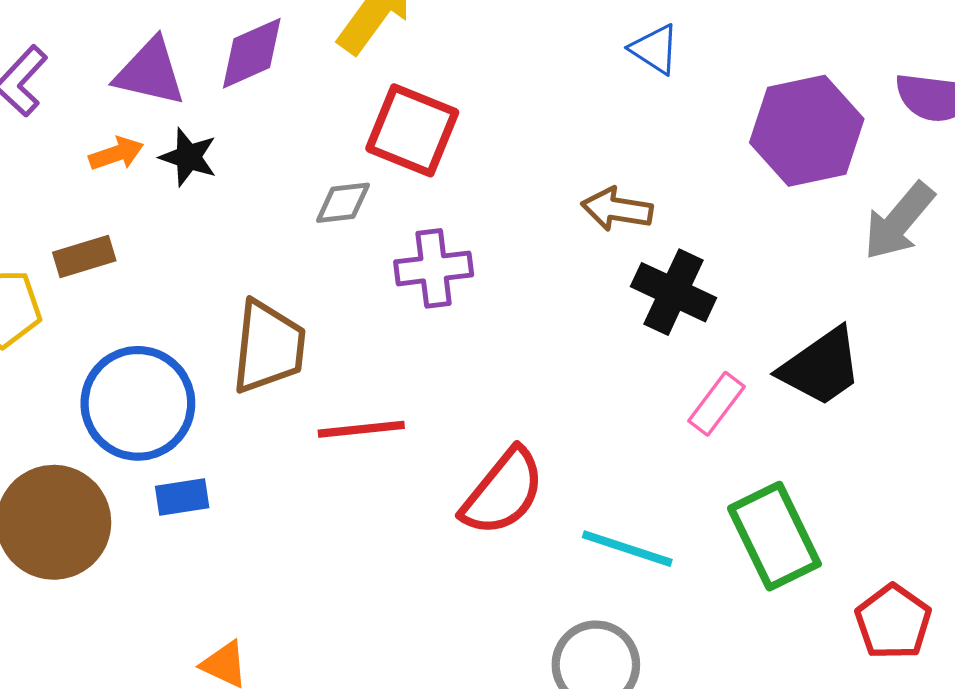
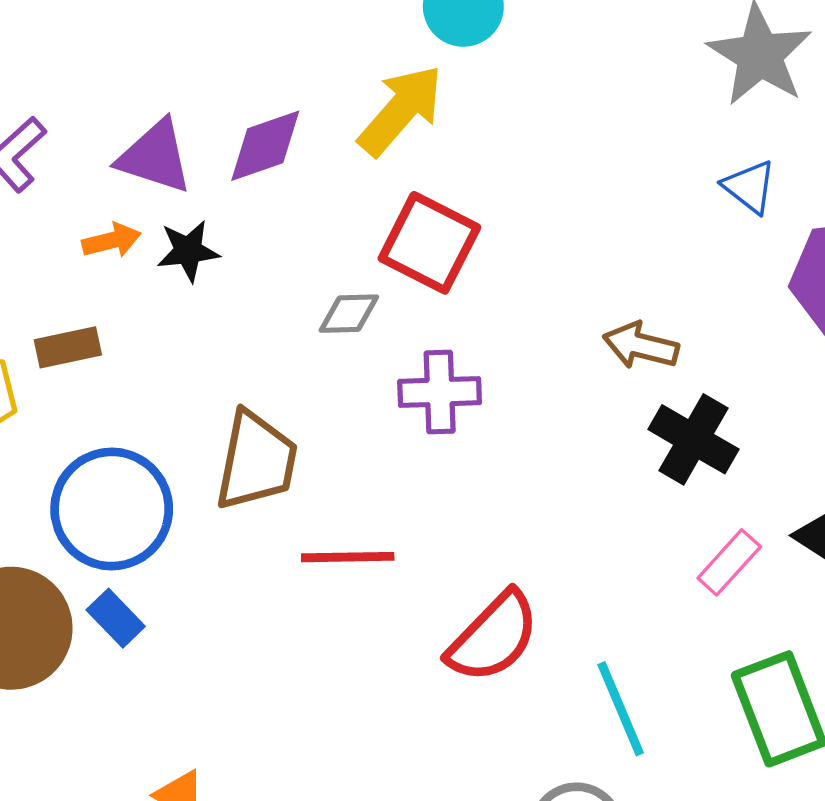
blue triangle: (655, 49) -> (750, 187), moved
black star: (188, 157) -> (188, 251), turned -30
blue rectangle: (182, 497) -> (116, 618), moved, turned 50
cyan line: (627, 549) -> (621, 709), turned 44

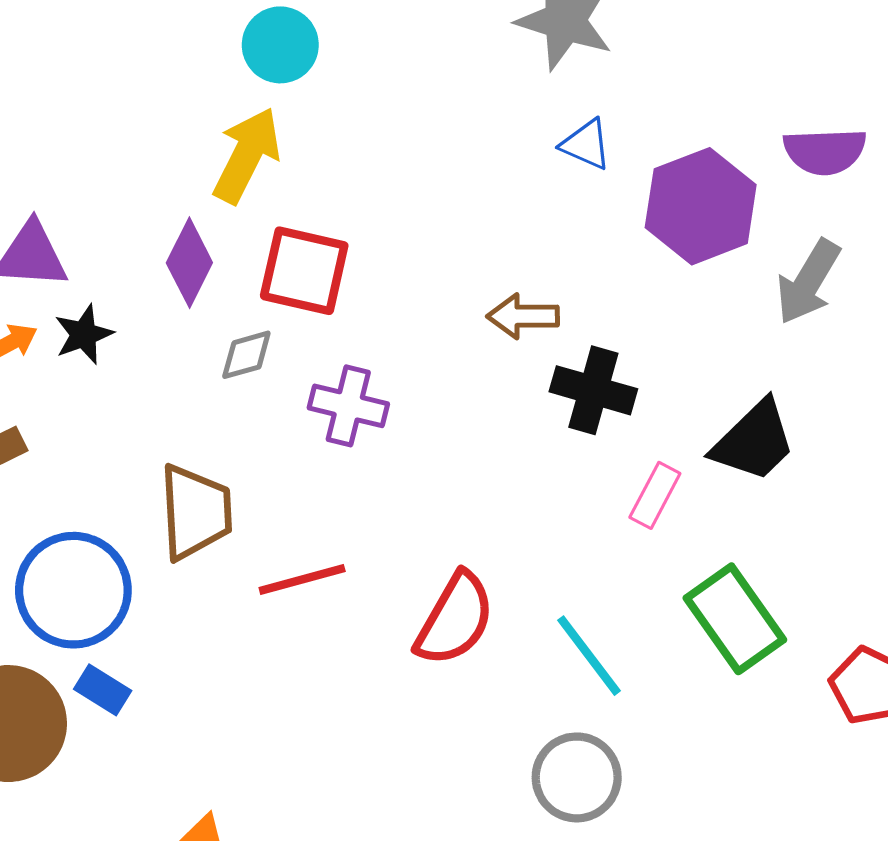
purple diamond: (265, 146) -> (189, 263), moved, turned -30
purple cross: (440, 392) -> (348, 406), turned 30

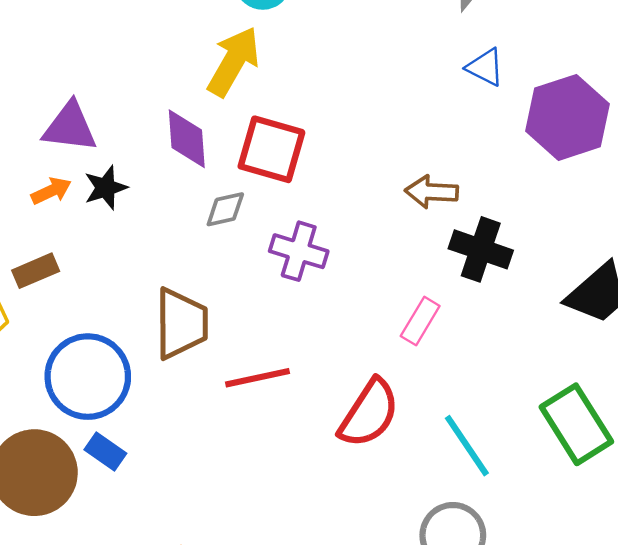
purple diamond: (189, 263) -> (187, 139), turned -34
pink rectangle: (655, 495) -> (420, 321), moved

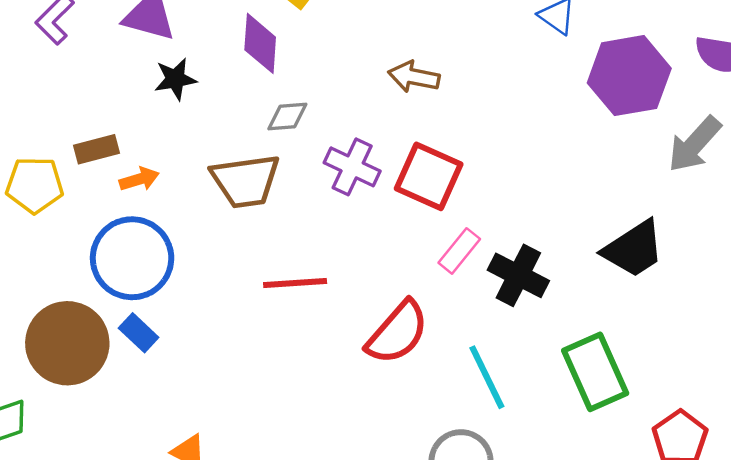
red square: (271, 149) -> (429, 176), moved
orange arrow: (51, 191) -> (139, 179), moved
brown arrow: (432, 192) -> (414, 77), moved
black cross: (481, 249) -> (518, 275), moved
brown trapezoid: (181, 324) -> (245, 181), moved, turned 74

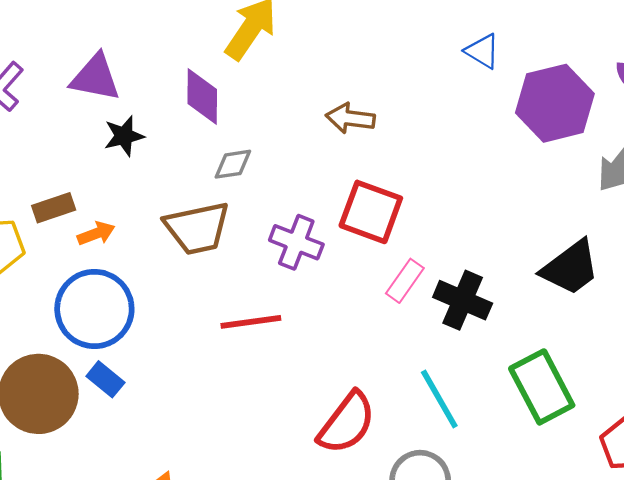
purple cross: (352, 167) -> (296, 242), moved
red semicircle: (397, 333) -> (347, 423), moved

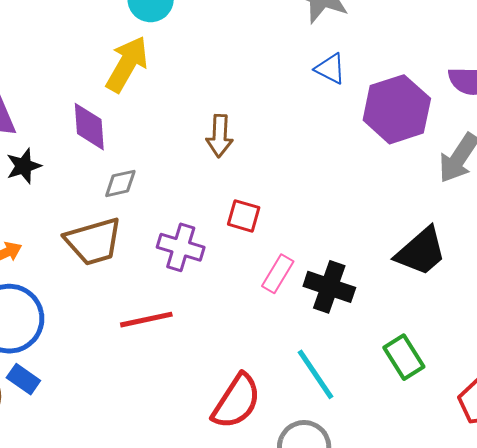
brown arrow: (350, 118) -> (220, 136), turned -90
red square: (371, 212) -> (244, 216), size x0.6
green rectangle: (542, 387) -> (404, 357), size x0.7

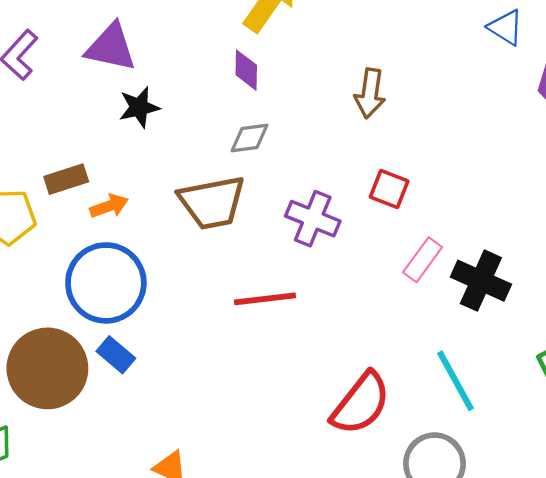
purple diamond: (89, 127) -> (246, 70), moved, size x0.7

